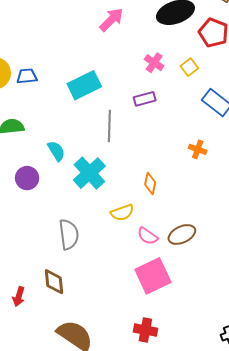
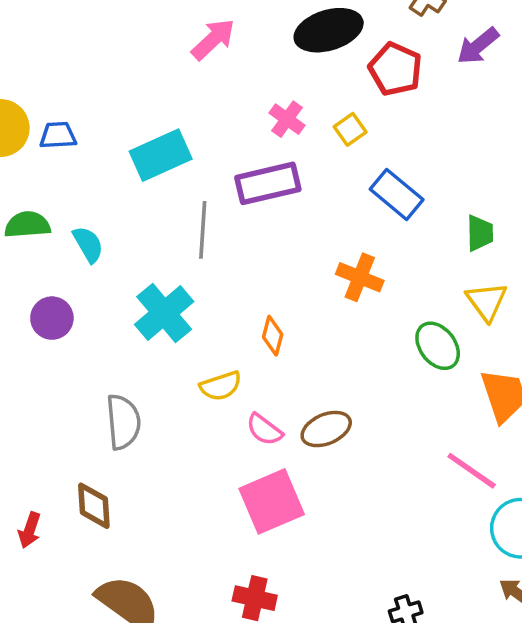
purple rectangle: (145, 99) -> (268, 183), size x1.6
orange cross: (198, 149) -> (360, 277), size x1.4
cyan semicircle: (56, 151) -> (88, 244), moved

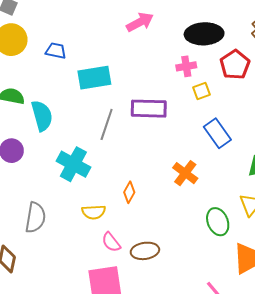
pink cross: (287, 119) -> (186, 66), moved, turned 30
blue trapezoid: (58, 135) -> (56, 51), moved
cyan semicircle: (88, 244) -> (42, 116), size x1.4
cyan cross: (164, 313) -> (73, 164), turned -36

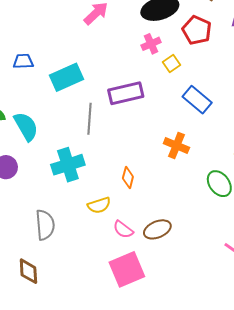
cyan cross: (73, 164) -> (68, 165), turned -32

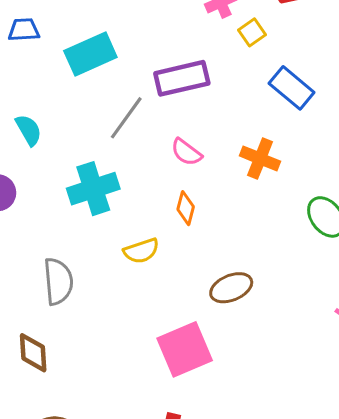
gray line: (90, 119) -> (126, 118), turned 32
cyan semicircle: (26, 126) -> (29, 130), size x0.7
pink semicircle: (123, 230) -> (186, 152), moved

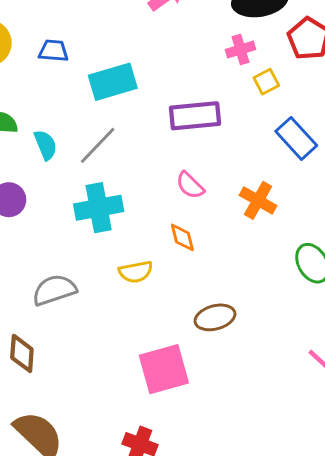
gray line: (126, 118) -> (98, 145), moved
orange diamond: (186, 208) -> (182, 237), turned -36
gray semicircle: (58, 281) -> (54, 290), turned -111

